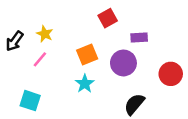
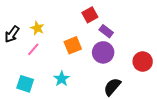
purple rectangle: (139, 38) -> (106, 31), moved, turned 40
cyan star: (85, 84) -> (62, 79), moved

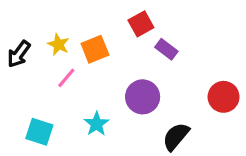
orange square: (73, 45) -> (95, 49), moved
pink line: (33, 49) -> (66, 78), moved
purple circle: (103, 52) -> (143, 97), moved

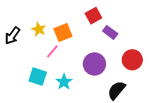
pink line: (66, 78) -> (52, 51), moved
red circle: (224, 97) -> (132, 60), moved
cyan square: (39, 132) -> (38, 77), moved

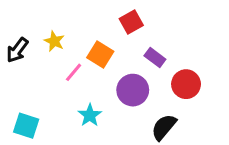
orange square: (63, 32) -> (100, 55), moved, turned -36
purple rectangle: (110, 32) -> (155, 58), moved
cyan square: (38, 77) -> (26, 126), moved

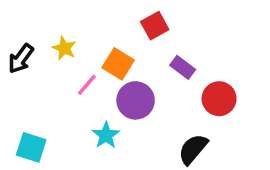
purple circle: (133, 90) -> (136, 100), moved

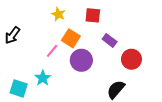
red square: (155, 26) -> (93, 15), turned 35
yellow star: (64, 48) -> (58, 14), moved
cyan star: (106, 135) -> (43, 78), moved

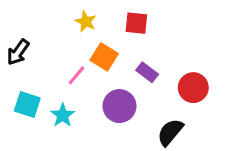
purple rectangle: (110, 40) -> (147, 72), moved
purple circle: (81, 60) -> (119, 106), moved
cyan square: (19, 88) -> (27, 104), moved

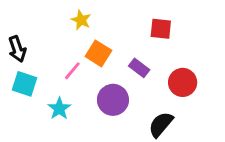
red square: (136, 23) -> (161, 29), moved
black arrow: (18, 52) -> (17, 49), turned -55
cyan square: (27, 104) -> (24, 84), moved

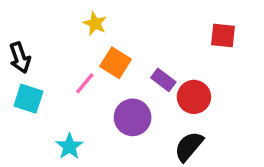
red square: (161, 29) -> (223, 36), moved
red circle: (183, 82) -> (194, 97), moved
cyan star: (59, 109) -> (69, 146), moved

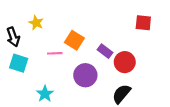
yellow star: (95, 24) -> (36, 23), moved
pink line: (85, 83) -> (55, 53), turned 48

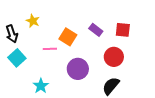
red square: (143, 23) -> (123, 30), moved
purple rectangle: (105, 51) -> (96, 30), moved
cyan square: (19, 63) -> (17, 58), turned 30

